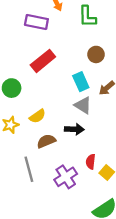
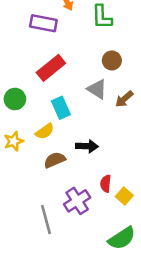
cyan rectangle: (81, 82) -> (61, 108), moved
gray triangle: (83, 105) -> (97, 89), moved
gray line: (29, 169) -> (46, 220), moved

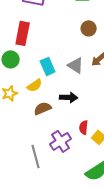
red rectangle: (51, 68) -> (23, 33), moved, turned -40
gray triangle: (97, 89) -> (76, 65), moved

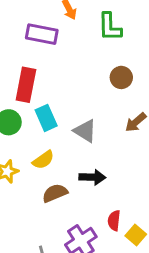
gray triangle: (76, 65) -> (85, 131), moved
cyan rectangle: (48, 66) -> (46, 118), moved

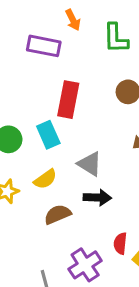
red rectangle: (26, 85) -> (68, 100), moved
gray triangle: (85, 131) -> (90, 164), moved

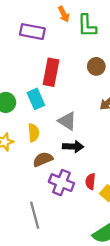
orange arrow: (73, 20) -> (64, 14), moved
yellow semicircle: (45, 179) -> (34, 133), turned -60
purple cross: (85, 265) -> (61, 183), moved, turned -35

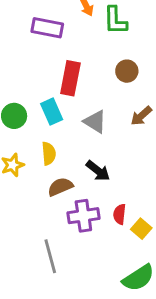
gray triangle: (67, 121) -> (95, 122), moved
black arrow: (73, 147) -> (98, 171), turned 36
purple cross: (61, 183) -> (83, 216), turned -30

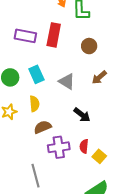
purple rectangle: (47, 28) -> (25, 36), moved
red rectangle: (70, 78) -> (54, 35), moved
black arrow: (98, 171) -> (82, 115), moved

